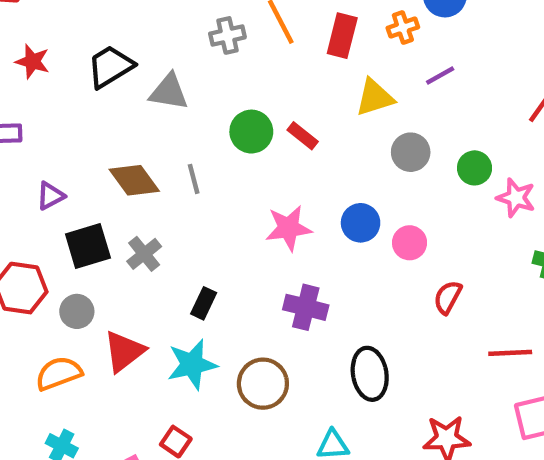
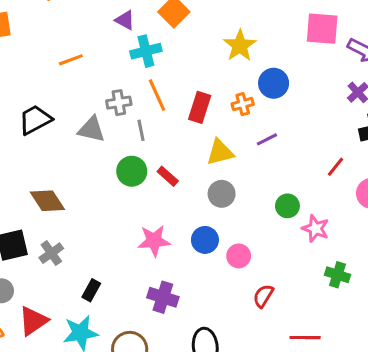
gray triangle: (169, 92) -> (91, 129), moved
gray circle: (411, 152) -> (222, 194), moved
gray line: (194, 179) -> (141, 130), moved

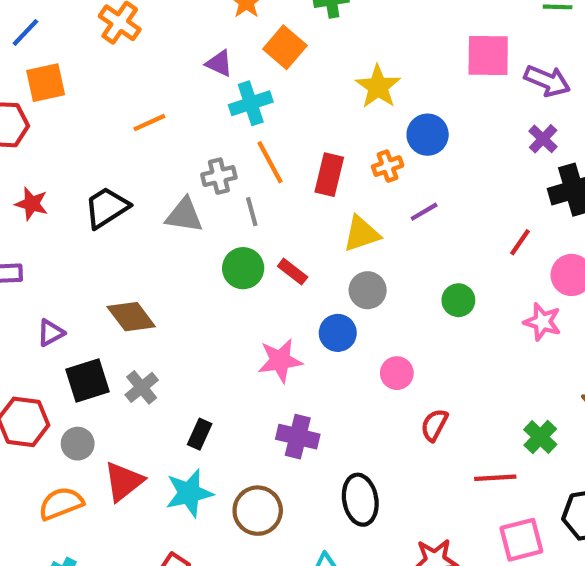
pink star: (315, 229) -> (542, 322), moved
blue circle: (205, 240) -> (338, 333), moved
green cross: (337, 275) -> (540, 437), moved, turned 30

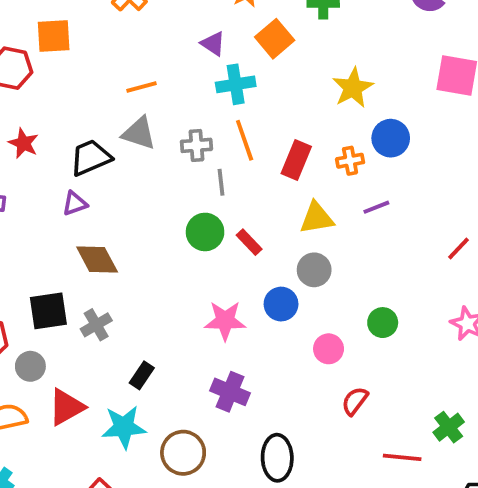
gray triangle: (184, 215) -> (139, 133), moved
green circle: (458, 300) -> (383, 323), moved
purple triangle: (51, 333) -> (75, 203), moved

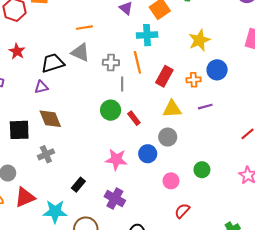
cyan cross: (236, 84) -> (147, 35), moved
black square: (48, 311) -> (19, 130), moved
black rectangle: (142, 375) -> (78, 185), moved

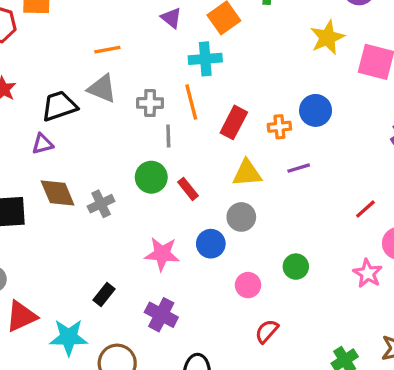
yellow star: (199, 40) -> (327, 38), moved
gray cross: (46, 154) -> (101, 204), moved

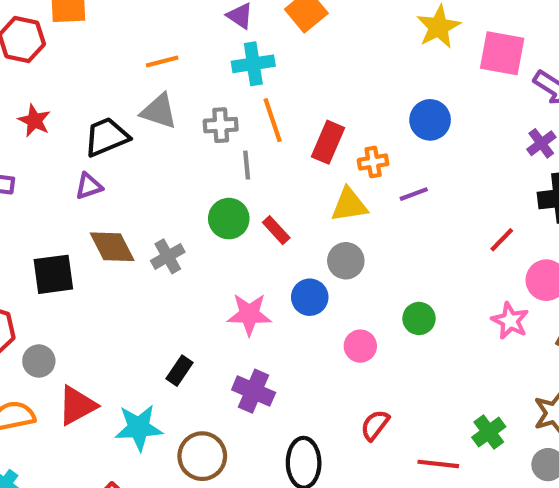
cyan cross: (205, 59) -> (253, 64), moved
orange cross: (279, 127) -> (373, 162), moved
red semicircle: (267, 331) -> (375, 425), moved

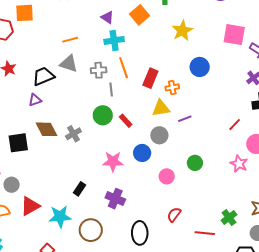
yellow star: (439, 27) -> (182, 31), moved
purple line: (414, 194) -> (185, 119), moved

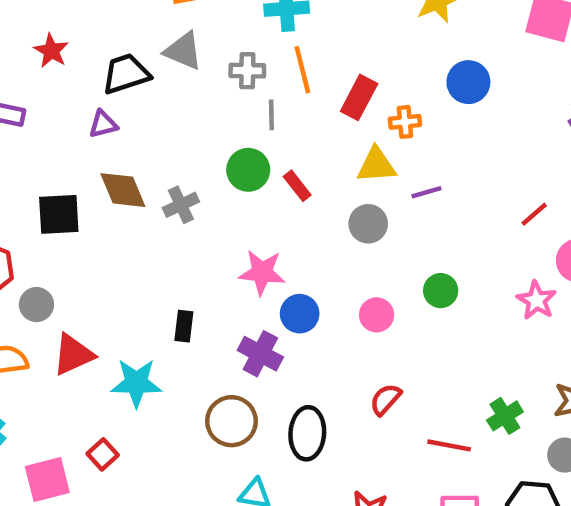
blue circle: (142, 153) -> (300, 314), moved
black rectangle: (79, 189) -> (184, 326), turned -32
brown circle: (91, 230) -> (231, 421), moved

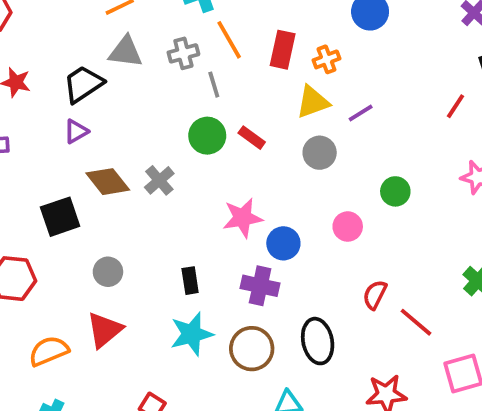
gray circle: (36, 305) -> (108, 272), moved
cyan star: (136, 383) -> (192, 334), moved
red line: (449, 445) -> (416, 322), moved, turned 45

